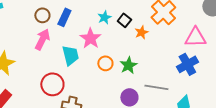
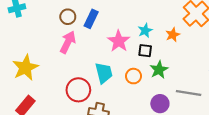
cyan star: (104, 17) -> (145, 31), moved
black square: (124, 20) -> (145, 51), moved, turned -32
cyan trapezoid: (70, 55) -> (104, 73), moved
orange circle: (105, 63) -> (133, 76), moved

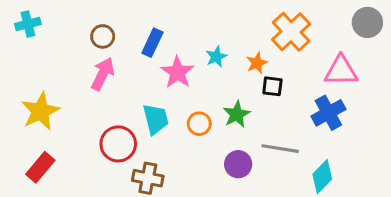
blue rectangle: (91, 19) -> (152, 43), moved
black square: (145, 51) -> (272, 86), moved

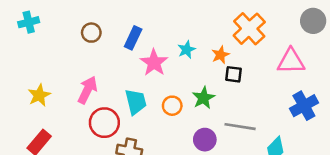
pink arrow: (103, 74) -> (87, 90), moved
yellow star: (40, 111) -> (39, 95), size x0.7
blue cross: (328, 113) -> (304, 106), moved

